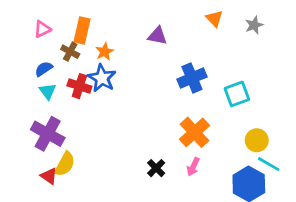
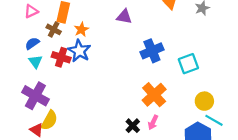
black cross: (156, 168) -> (133, 126), moved

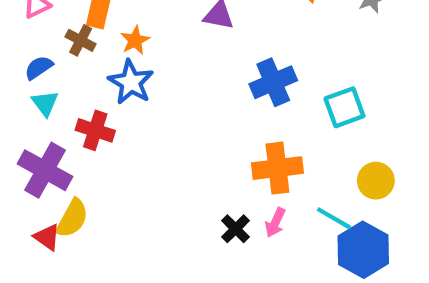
red cross: (61, 57) -> (95, 130), moved
orange cross: (154, 95) -> (277, 168), turned 35
cyan line: (214, 120) -> (334, 218), moved

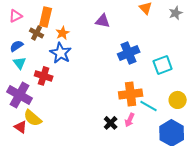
yellow semicircle: (72, 218) -> (33, 118), turned 102
cyan line: (334, 218) -> (149, 106), moved

